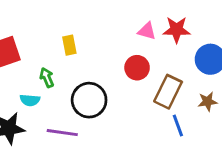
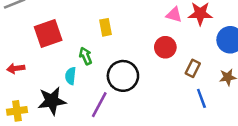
brown rectangle: (168, 92) -> (193, 68), size x0.6
cyan semicircle: (30, 100) -> (71, 76), turned 91
purple line: (62, 133) -> (99, 105), turned -70

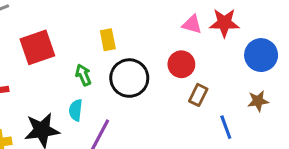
brown rectangle: (193, 68) -> (198, 95), moved
cyan semicircle: (71, 76) -> (76, 110), moved
black circle: (123, 76) -> (129, 78), moved

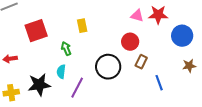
black circle: (129, 78) -> (108, 67), moved
brown star: (258, 101) -> (189, 66), moved

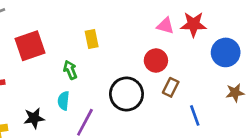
black star: (39, 85) -> (34, 118), size x0.7

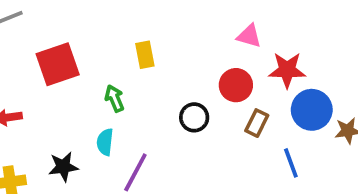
red star: (193, 24) -> (287, 70), moved
blue circle: (226, 52) -> (312, 110), moved
black circle: (126, 94) -> (194, 117), moved, size x0.6

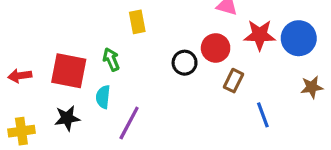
red square: (58, 64) -> (69, 71), moved, turned 30
blue circle: (312, 110) -> (299, 38), moved
black circle: (194, 117) -> (185, 63), moved

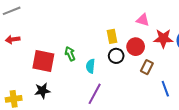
yellow rectangle: (137, 22) -> (112, 36), moved
red arrow: (20, 76) -> (13, 39), moved
cyan semicircle: (103, 97) -> (91, 66), moved
purple line: (129, 123) -> (95, 94), moved

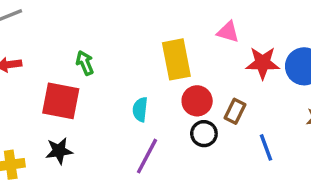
yellow rectangle: (112, 36) -> (176, 59), size x1.6
red circle: (136, 47) -> (197, 101), moved
green arrow: (70, 54) -> (85, 63), moved
black circle: (116, 56) -> (204, 134), moved

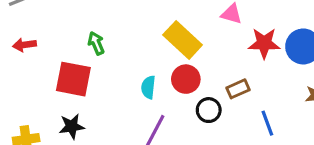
yellow rectangle: (176, 59) -> (183, 40), turned -36
red circle: (197, 101) -> (186, 79), moved
brown rectangle: (235, 111) -> (238, 89), turned 40

